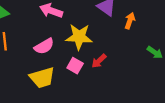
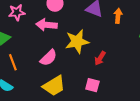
pink square: (75, 66) -> (92, 85), moved

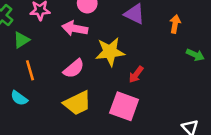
orange arrow: (118, 16) -> (175, 24), moved
pink square: (92, 85) -> (124, 106), size x1.6

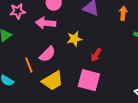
yellow star: (110, 52) -> (74, 39), size x0.7
orange line: (30, 70) -> (29, 65), moved

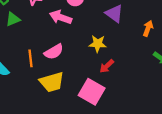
yellow star: (74, 39) -> (98, 44), moved

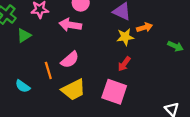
orange arrow: (148, 28) -> (145, 27), moved, turned 64
yellow star: (98, 44) -> (125, 37), moved

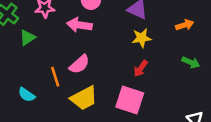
orange arrow: (145, 27) -> (185, 25), moved
green arrow: (175, 46) -> (191, 62), moved

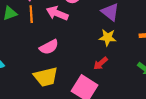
orange line: (55, 77) -> (31, 14), moved

